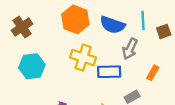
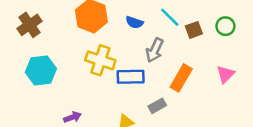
cyan line: (143, 21) -> (170, 17), turned -42
blue semicircle: (112, 25) -> (134, 22), size x0.6
orange rectangle: (153, 73) -> (181, 78), size x1.5

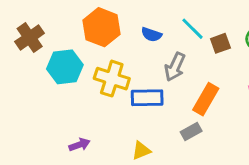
cyan hexagon: (41, 70) -> (65, 67), moved
gray rectangle: (157, 106) -> (191, 131), moved

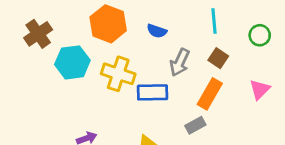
cyan line: (193, 29) -> (214, 21), moved, turned 40
brown square: (220, 43) -> (218, 58), moved, turned -36

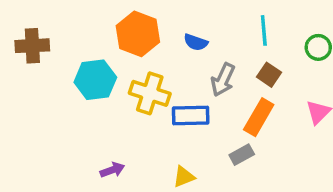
brown cross: (38, 34) -> (32, 46), moved, turned 32

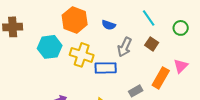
cyan line: (264, 30) -> (149, 18), turned -30
orange rectangle: (259, 117) -> (161, 78), moved

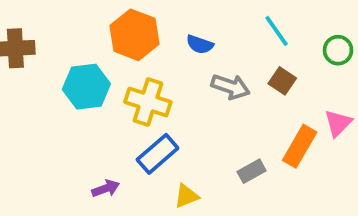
gray arrow: (125, 47) -> (230, 87), turned -96
blue rectangle: (106, 68) -> (158, 154), moved, turned -40

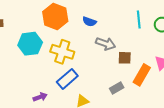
cyan line: (277, 31) -> (139, 20), moved, turned 30
brown square: (282, 81) -> (125, 58), moved, turned -32

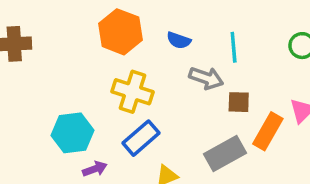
cyan line: (139, 20) -> (234, 47), moved
cyan hexagon: (30, 44) -> (73, 133), moved
gray rectangle: (117, 88) -> (225, 153), size x1.6

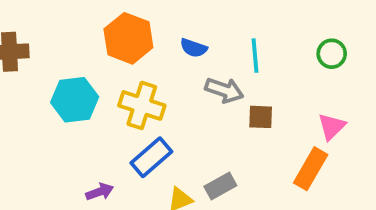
orange rectangle: (268, 131) -> (311, 169), moved
cyan hexagon: (73, 133) -> (75, 100), moved
gray rectangle: (225, 153) -> (220, 186), moved, size x0.7

